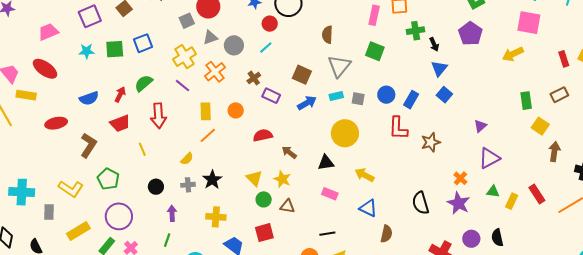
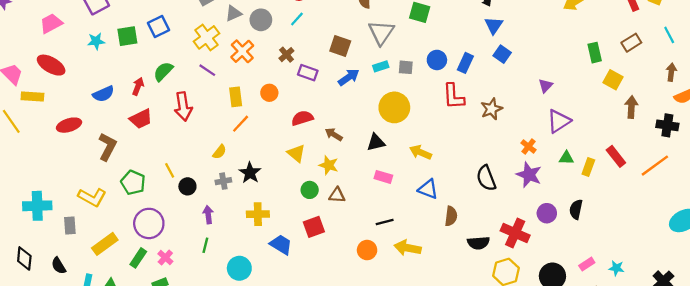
yellow line: (142, 149) -> (170, 170), moved
yellow triangle: (254, 178) -> (296, 153), moved
black semicircle: (497, 238) -> (576, 209), turned 30

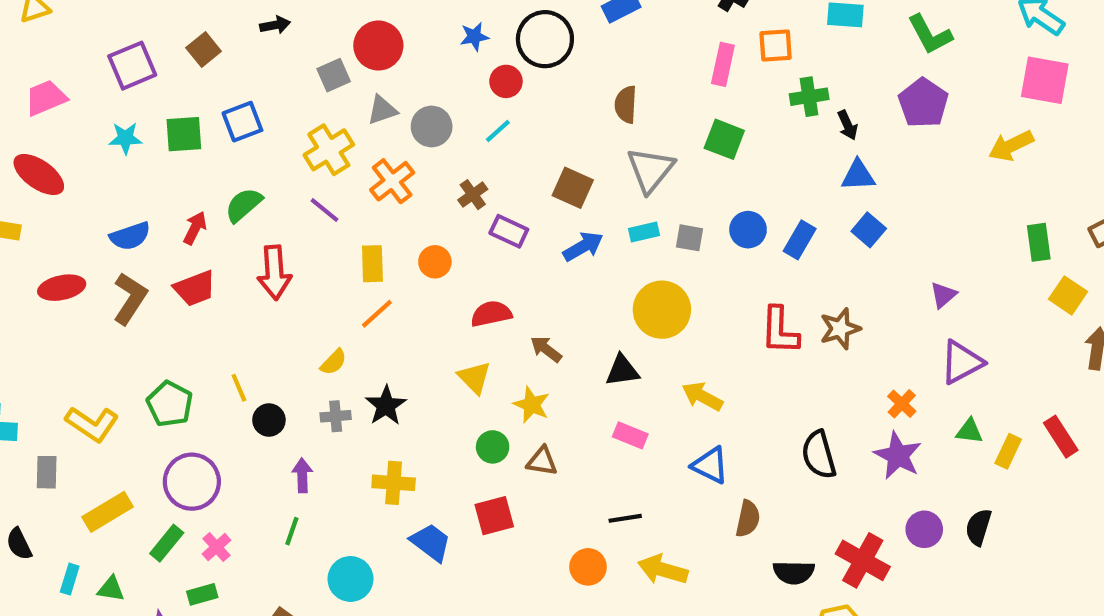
blue triangle: (494, 25) -> (858, 175), turned 48
red L-shape: (454, 96) -> (780, 331), moved
brown L-shape: (107, 147) -> (130, 298), moved

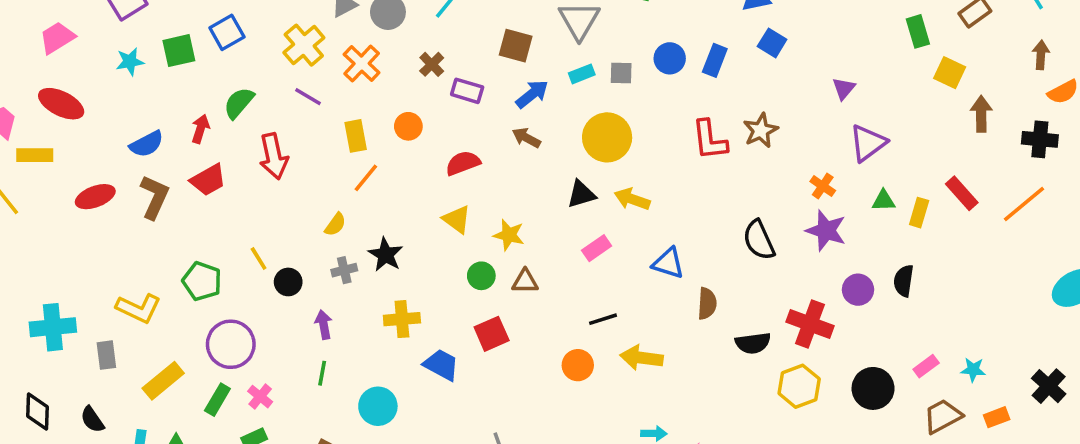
brown arrow: (546, 349) -> (526, 138), moved
yellow arrow: (702, 396) -> (632, 199), moved
pink rectangle: (630, 435) -> (597, 248), turned -48

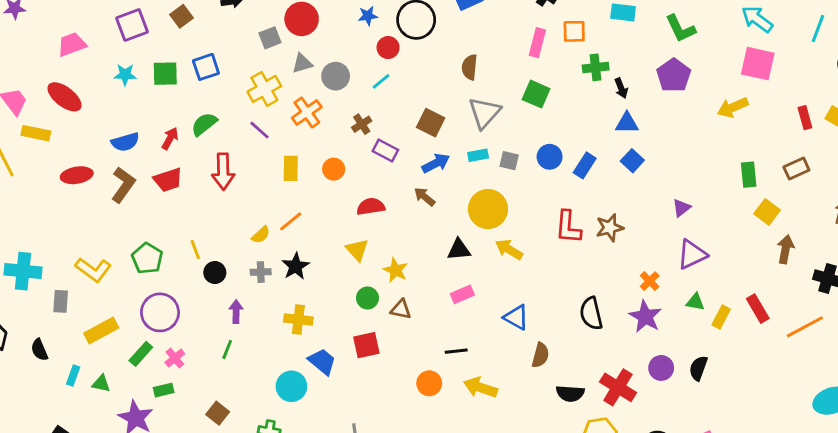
orange line: (366, 178) -> (291, 221), moved
yellow arrow: (632, 199) -> (509, 249), moved
cyan circle: (378, 406) -> (291, 386), moved

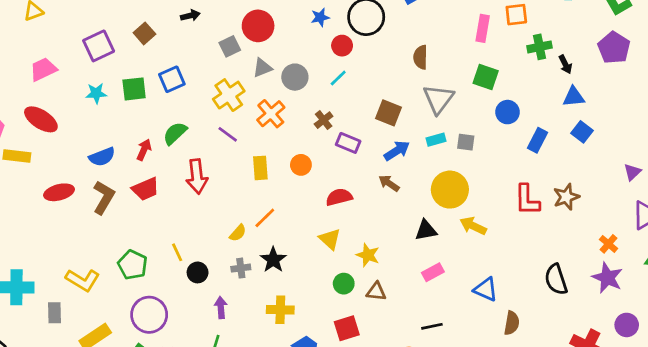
blue circle: (550, 157) -> (508, 112), moved

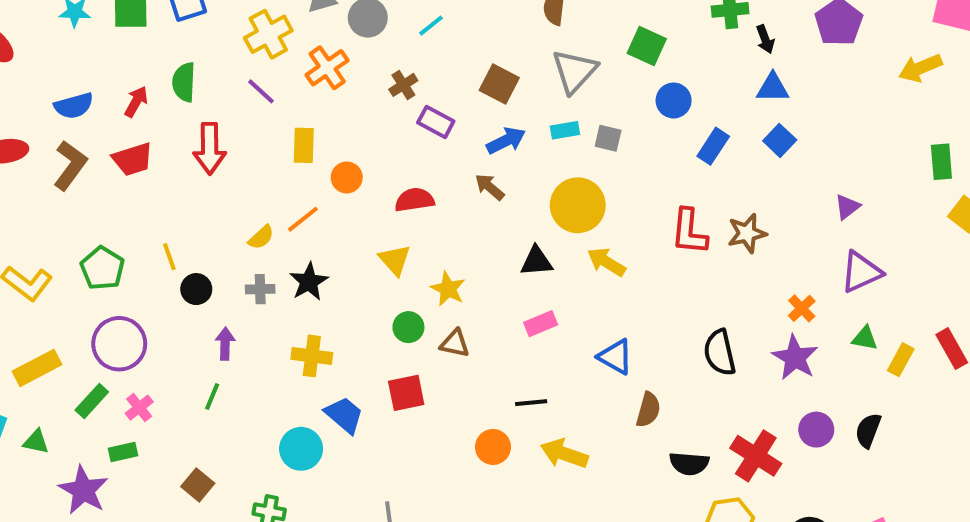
green semicircle: (175, 133) -> (184, 82), turned -50
orange circle: (301, 165) -> (347, 177), moved

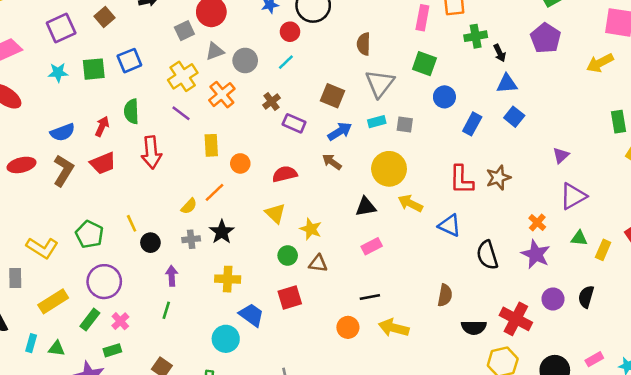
blue triangle: (615, 357) -> (449, 225), moved

